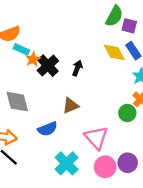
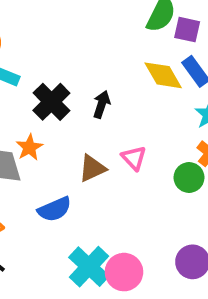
orange star: (33, 59) -> (29, 147), moved
pink triangle: (96, 138) -> (134, 158), moved, size x0.6
pink circle: (105, 167) -> (124, 272), moved

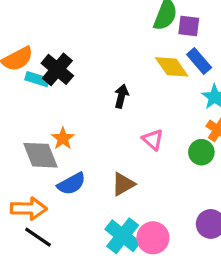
black cross: (51, 102) -> (57, 69), moved
brown triangle: (92, 168) -> (123, 184), moved
blue semicircle: (55, 209) -> (71, 184), moved

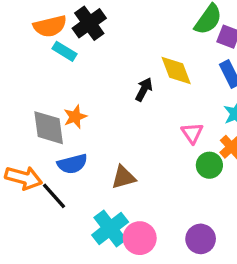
yellow diamond: (172, 67) -> (176, 71), moved
black cross: (57, 69) -> (89, 23), moved
pink triangle: (153, 140) -> (192, 133), moved
black line: (38, 237) -> (54, 196), moved

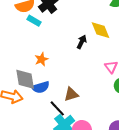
gray diamond: (49, 128) -> (25, 79), moved
black line: (54, 196) -> (57, 108), moved

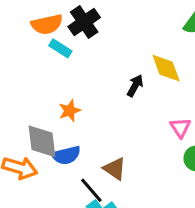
brown triangle: (71, 94) -> (115, 169), turned 49

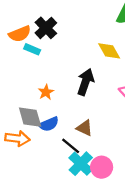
black arrow: (135, 86) -> (86, 82), moved, size x1.6

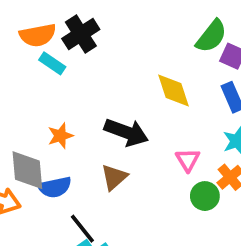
black arrow: (86, 82) -> (126, 132), turned 80
brown triangle: (85, 128) -> (114, 177), moved, turned 42

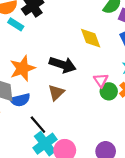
orange star: (60, 136) -> (22, 68), size x1.6
green circle: (205, 196) -> (109, 91), moved

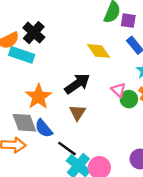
cyan rectangle: (16, 24) -> (22, 55), size x1.5
black arrow: (63, 65) -> (77, 84), turned -40
blue semicircle: (20, 100) -> (44, 128), turned 78

